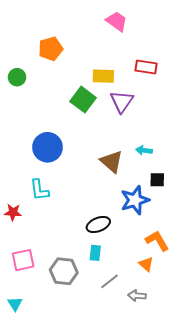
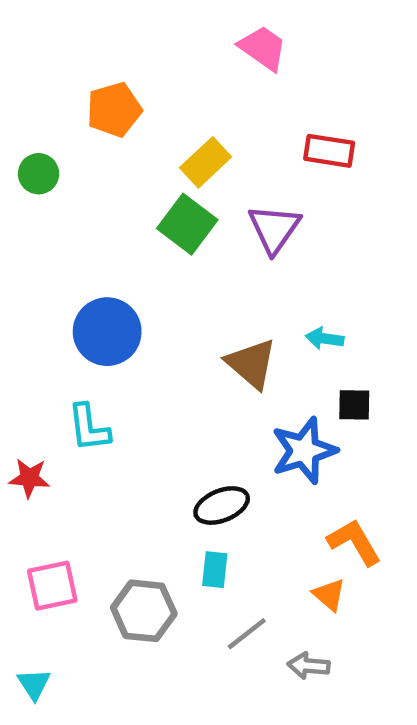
yellow rectangle: (103, 76) -> (206, 162), moved, turned -45

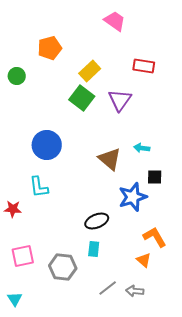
gray line: (247, 634) -> (108, 288), moved

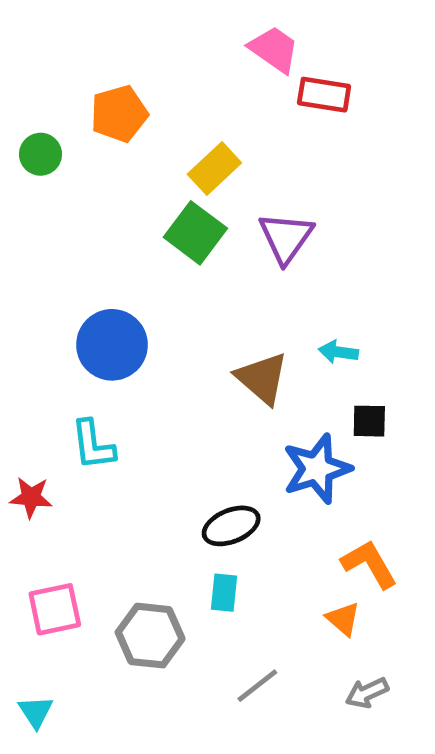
red rectangle: (144, 66) -> (324, 95), moved
green circle: (17, 76) -> (41, 154), moved
gray arrow: (135, 291) -> (367, 693), moved, turned -30

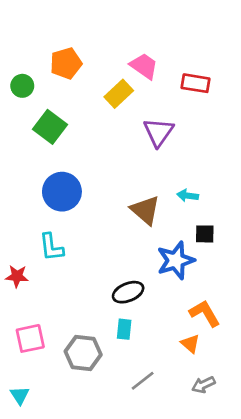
pink trapezoid: (274, 49) -> (144, 66), moved
red rectangle: (324, 95) -> (196, 83), moved
green square: (195, 233) -> (50, 127), moved

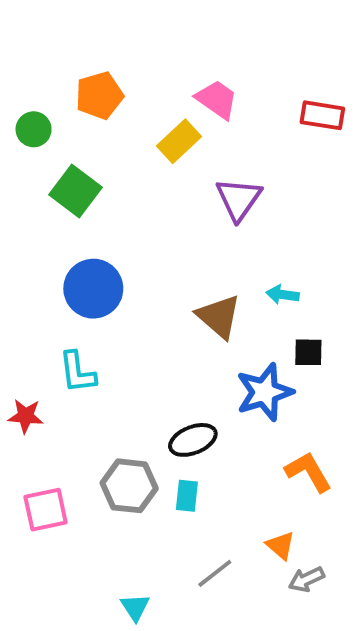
red rectangle: (196, 83) -> (322, 115), moved
orange triangle: (190, 344) -> (281, 546), moved
gray hexagon: (83, 353) -> (129, 486), moved
cyan triangle: (20, 395) -> (135, 607), moved

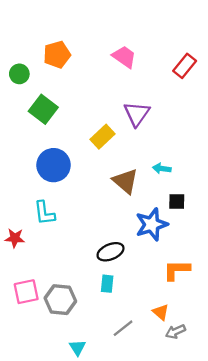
red rectangle: (322, 115) -> (185, 66), turned -60
yellow rectangle: (179, 141) -> (103, 137), moved
orange L-shape: (308, 472) -> (177, 270), turned -60
gray hexagon: (129, 486) -> (60, 300), moved

